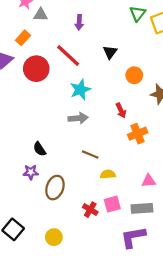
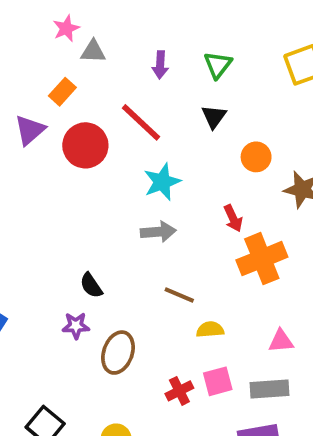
green triangle: (138, 14) -> (218, 65), moved
orange cross: (138, 134) -> (262, 259), size x1.4
red cross: (90, 210) -> (179, 391), turned 32

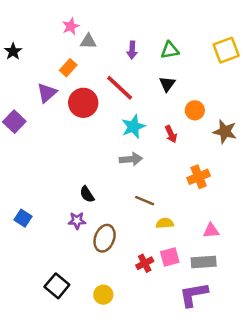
green triangle: (218, 65) -> (170, 50), turned 42
red arrow: (233, 218) -> (171, 134), moved
orange cross: (262, 259) -> (199, 177), size x0.7

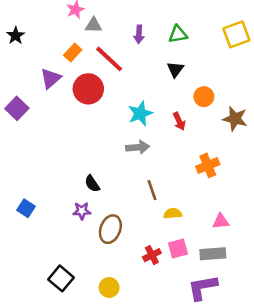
red line: (120, 88) -> (109, 59), moved
brown line: (145, 201) -> (152, 190), turned 48

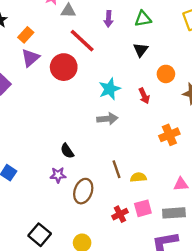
orange rectangle: (73, 52) -> (26, 35), moved
brown line: (152, 190) -> (117, 169), moved

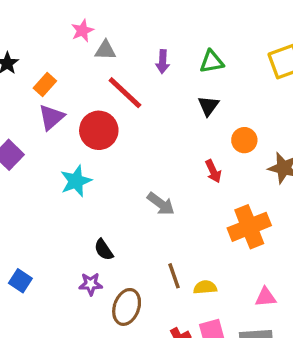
cyan star: (110, 89) -> (76, 181), moved
gray arrow: (107, 119) -> (161, 204), turned 42
orange cross: (169, 135) -> (249, 227), size x1.4

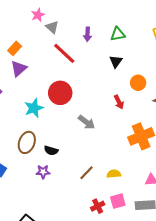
gray triangle: (105, 50) -> (52, 27), turned 40
red circle: (99, 130) -> (60, 93), moved
black semicircle: (104, 250) -> (51, 151), turned -40
brown line: (174, 276) -> (86, 173), moved, turned 63
brown ellipse: (127, 307) -> (27, 142), moved

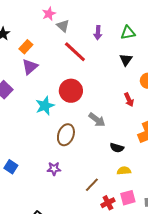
brown ellipse: (27, 142) -> (66, 135), moved
black semicircle: (51, 151) -> (117, 148), moved
brown line: (86, 173) -> (92, 185), moved

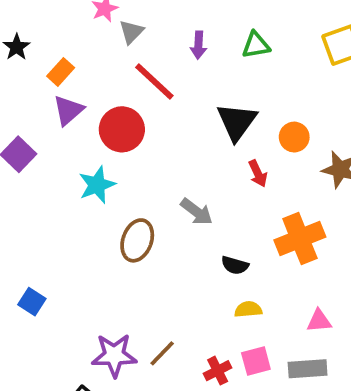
gray triangle: (63, 26) -> (131, 32), turned 32
black triangle: (126, 60) -> (237, 122), moved, size x1.6
red circle: (71, 91) -> (122, 129), moved
purple star: (54, 169) -> (114, 355), moved, size x1.6
brown line: (92, 185) -> (162, 353), moved

